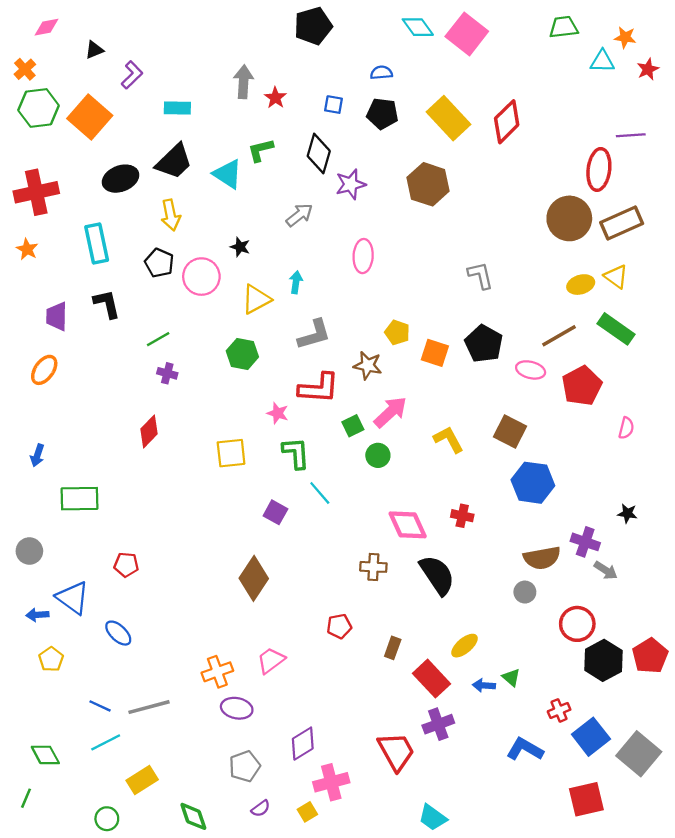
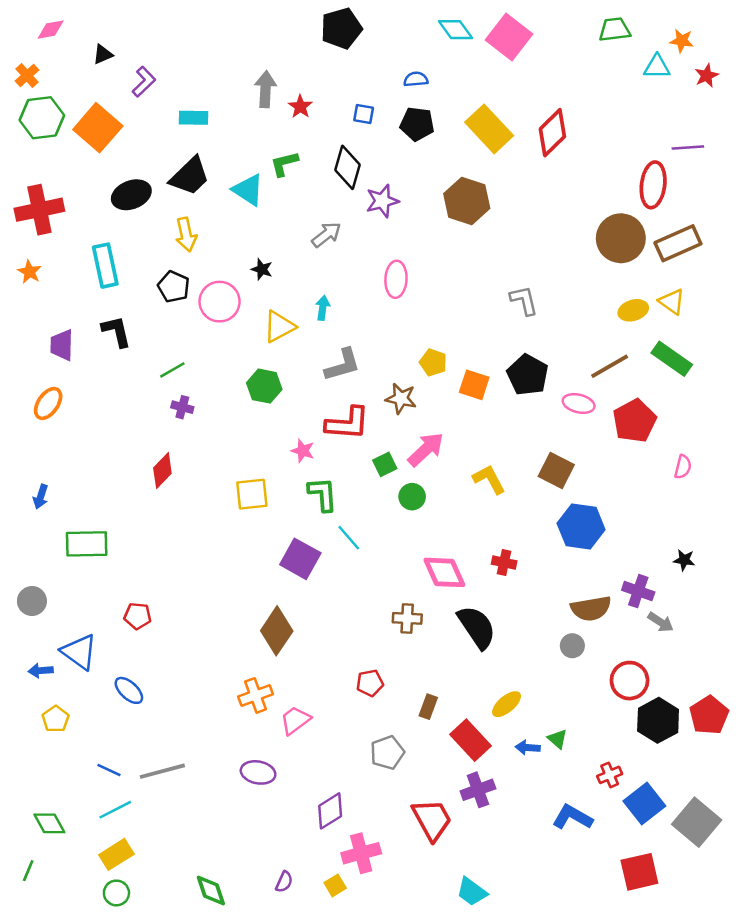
purple square: (275, 512) -> (300, 559), size x1.5
orange cross: (217, 672) -> (256, 695), moved
gray pentagon: (245, 766) -> (387, 753), moved
yellow rectangle: (142, 780) -> (116, 854), moved
purple semicircle: (261, 808) -> (284, 882), turned -30

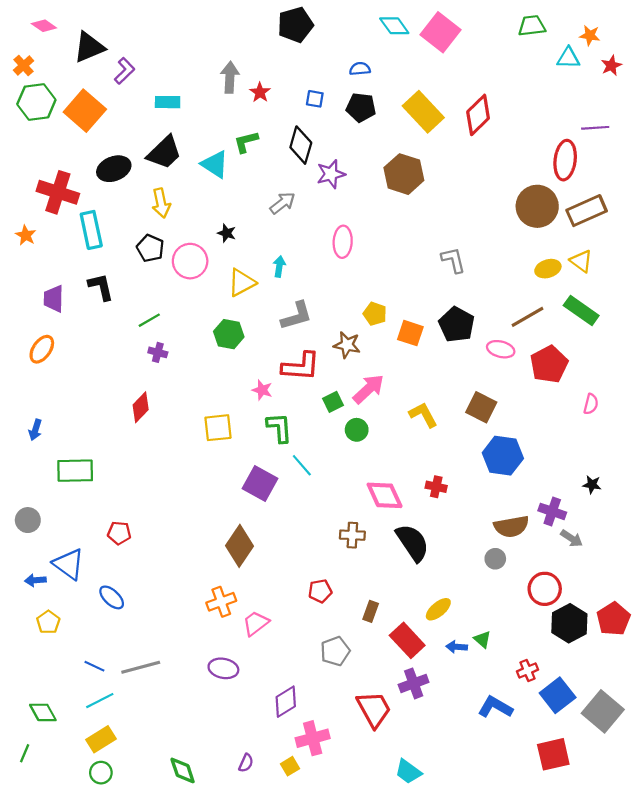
pink diamond: (51, 30) -> (44, 26), turned 45
black triangle: (103, 54) -> (89, 47), size x1.8
red cross: (39, 210) -> (58, 192), moved, turned 30

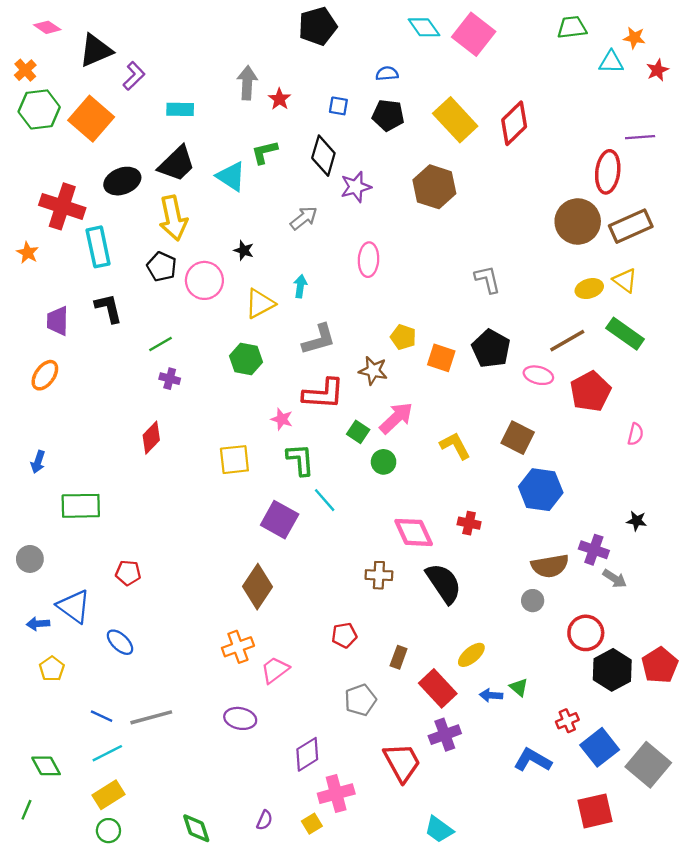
yellow arrow: (161, 203) -> (173, 218), size x1.4
green square: (333, 402) -> (358, 432), turned -30

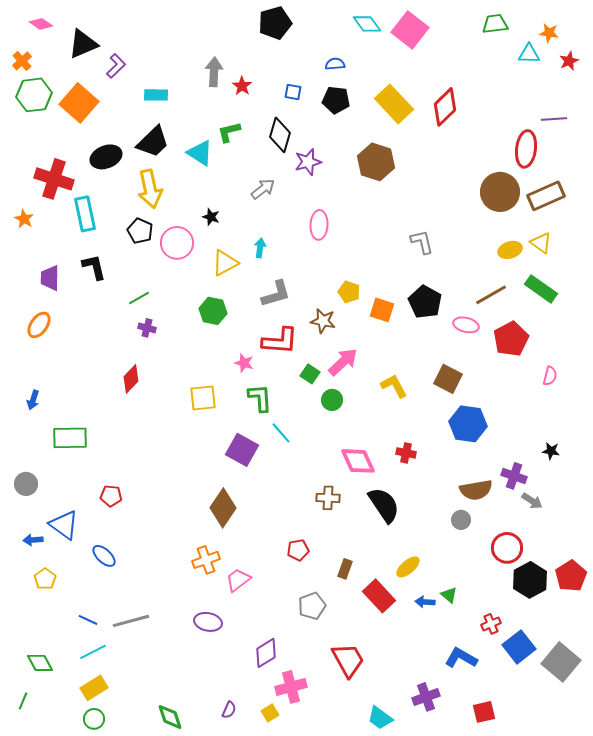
purple cross: (445, 735) -> (426, 697), moved
red square: (595, 811) -> (484, 712), moved, size x0.7

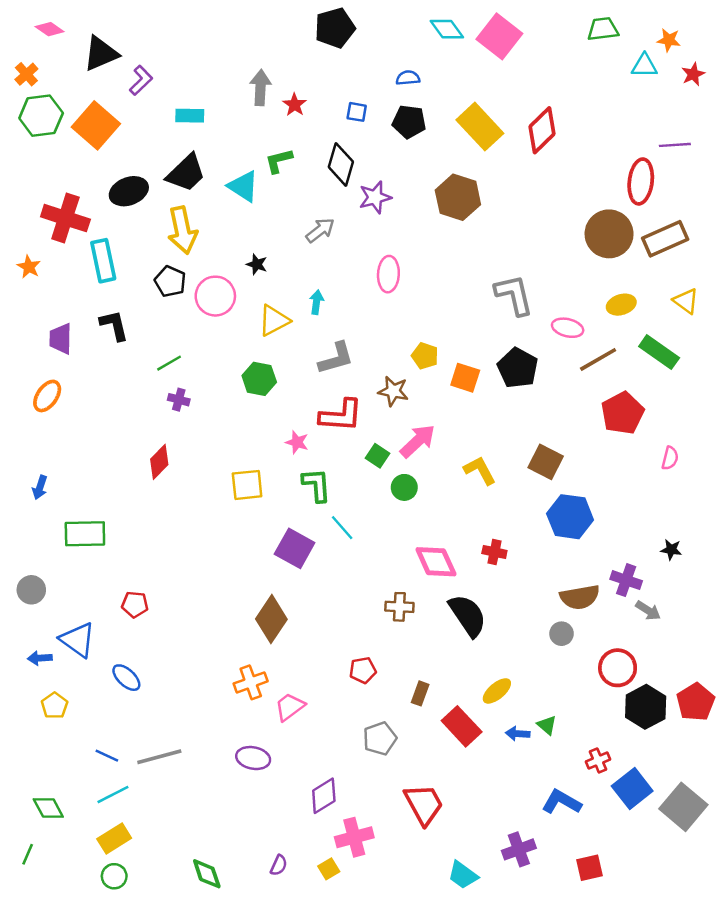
gray L-shape: (422, 242) -> (514, 295), size x1.4
yellow triangle: (541, 243) -> (686, 301), moved
pink ellipse: (466, 325) -> (568, 328), moved

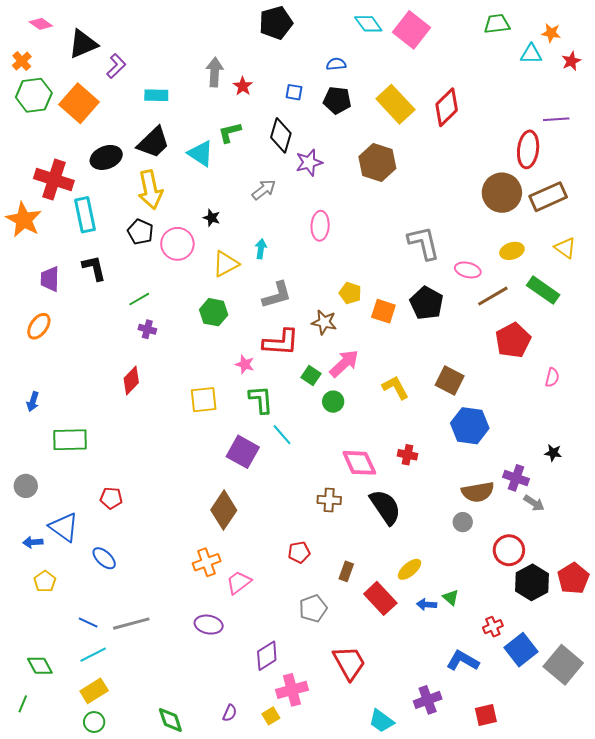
orange star: (29, 267) -> (24, 220), size x1.8

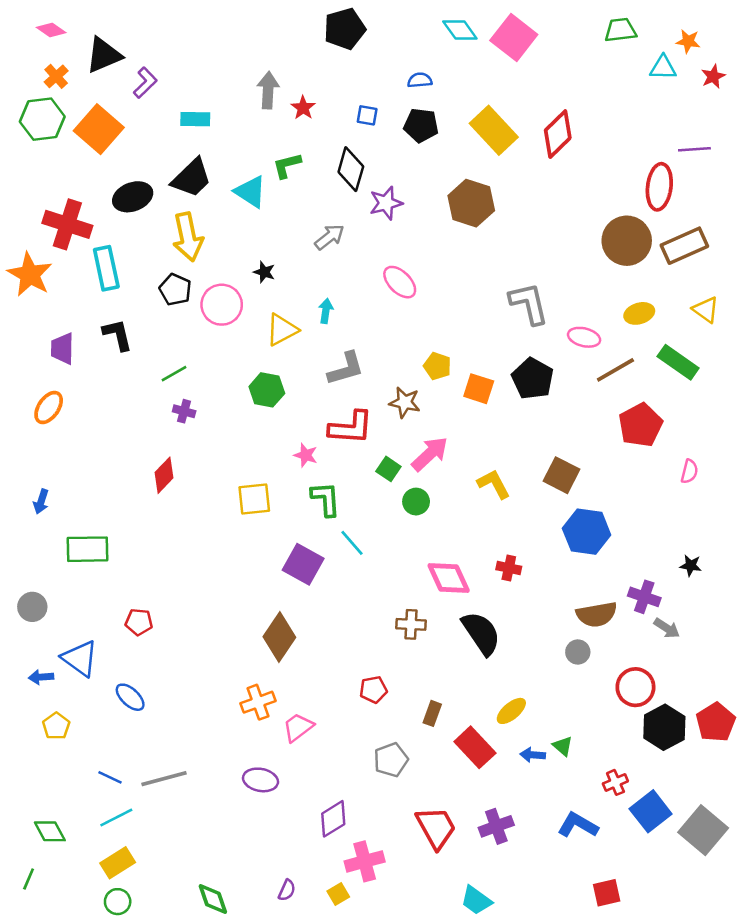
orange cross: (22, 61) -> (56, 76), moved
pink ellipse: (320, 226) -> (400, 282), turned -48
purple cross: (428, 700) -> (496, 826), moved

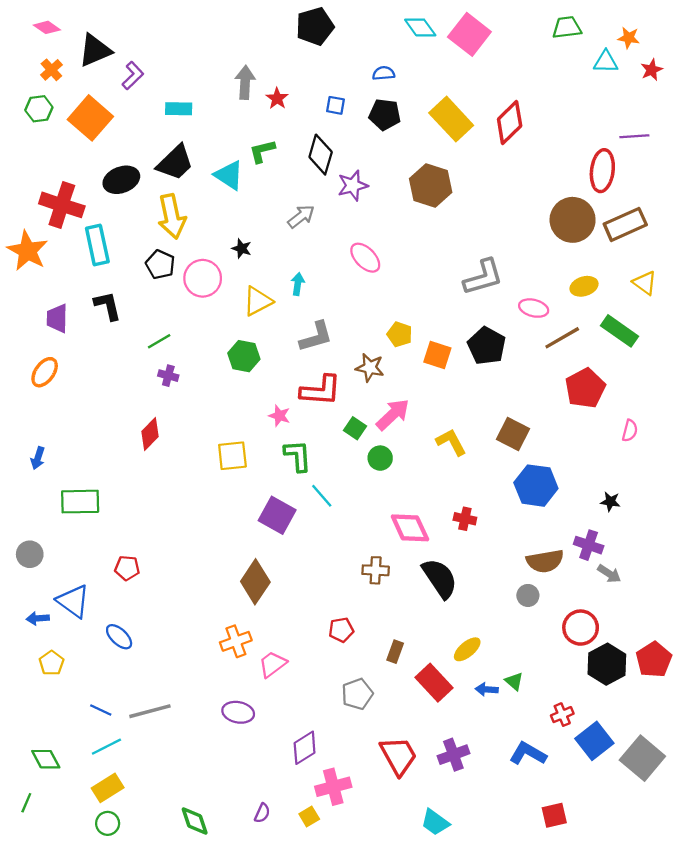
green hexagon: (42, 119) -> (39, 109), size x0.7
gray L-shape: (529, 303) -> (483, 277), turned 87
black star: (691, 565) -> (610, 502), moved

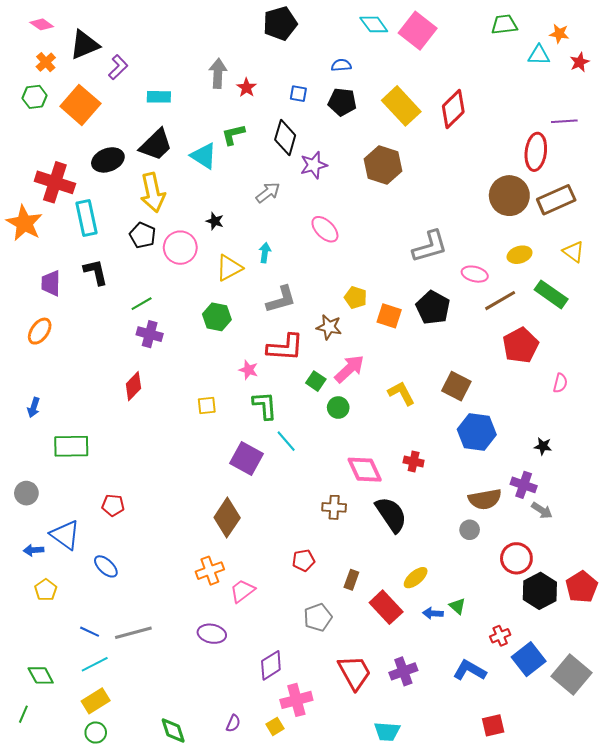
purple cross: (168, 376) -> (150, 334), size x1.4
yellow square: (232, 456) -> (207, 405), size x0.7
cyan trapezoid: (435, 822) -> (387, 731), turned -32

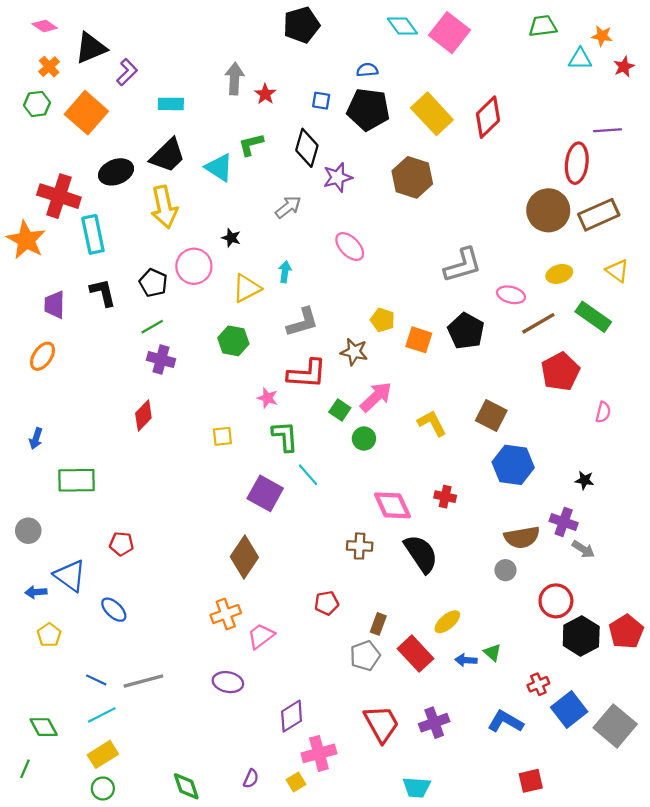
black pentagon: (342, 102) -> (368, 109), size x1.4
black pentagon: (143, 235) -> (153, 283), moved
gray pentagon: (318, 617) -> (365, 656), moved

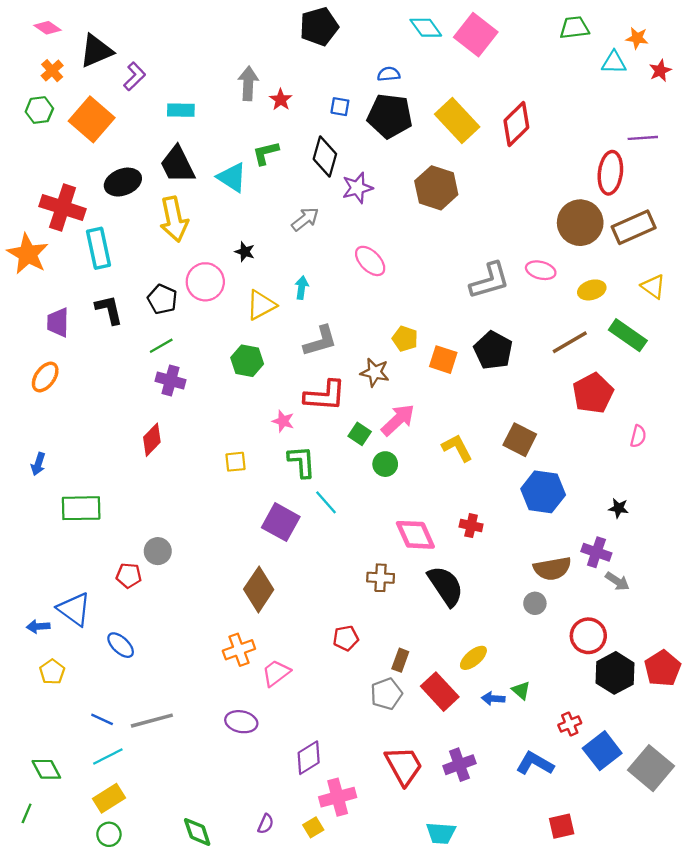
black trapezoid: (168, 155) -> (177, 165), turned 108
pink ellipse: (511, 295) -> (541, 270), moved
gray circle: (28, 531) -> (158, 551), moved

